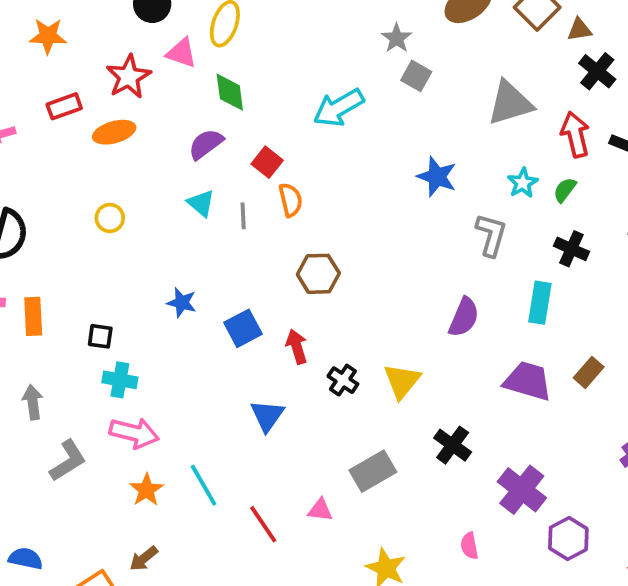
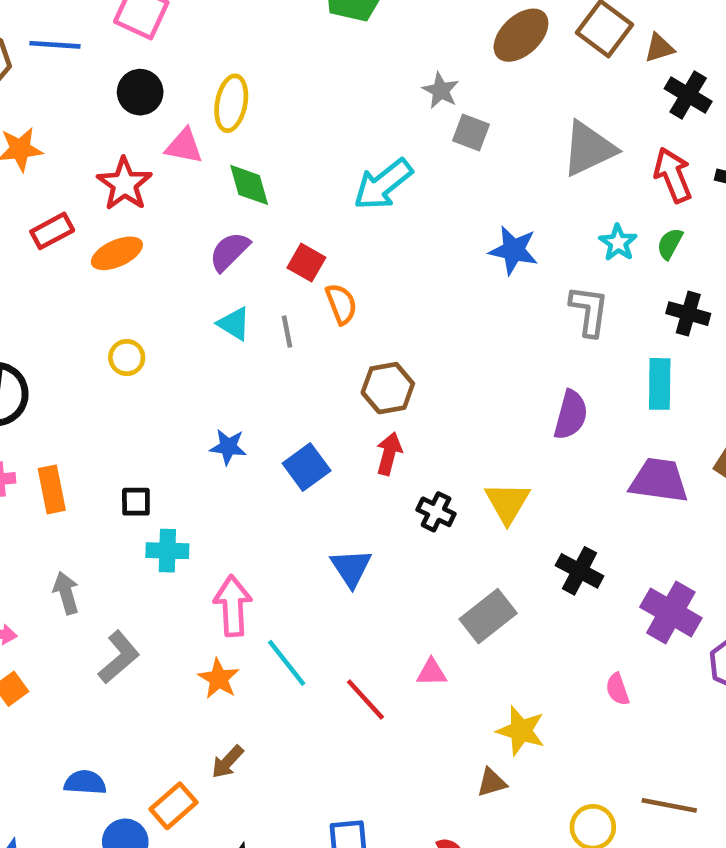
red arrow: (297, 347) -> (389, 454), moved, turned 40
pink arrow: (134, 433) -> (233, 606), moved, turned -99

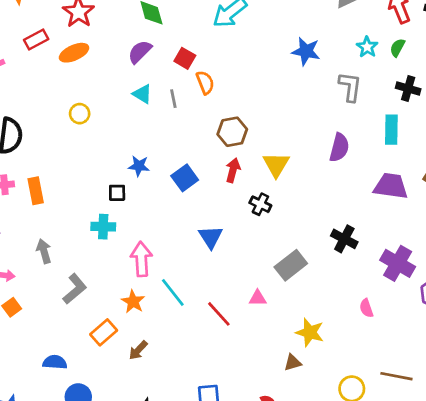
black square: (136, 502) -> (117, 193), moved
yellow triangle: (507, 503) -> (276, 165), moved
orange rectangle: (173, 806) -> (104, 332), moved

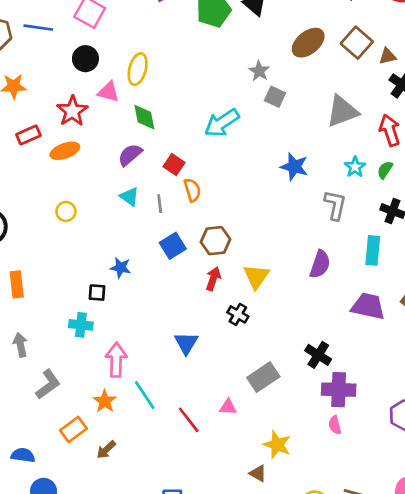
blue square: (185, 178) -> (173, 246), moved
purple cross: (398, 263) -> (339, 390), moved, turned -32
brown triangle: (293, 363) -> (258, 473), turned 42

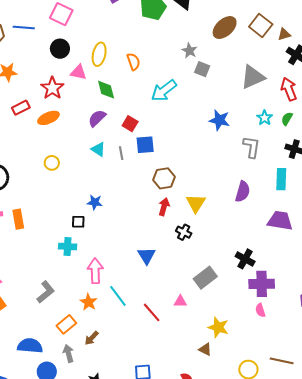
orange semicircle: (192, 190) -> (133, 62), moved
blue square: (173, 246) -> (145, 145), moved, turned 30
gray arrow: (20, 345) -> (68, 353), moved
blue semicircle: (23, 455) -> (30, 346), size x1.4

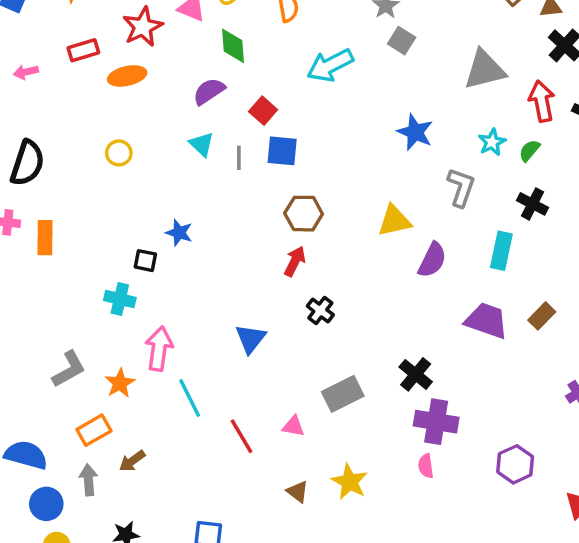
yellow triangle: (196, 203) -> (394, 221), moved, turned 35
orange star: (89, 302) -> (120, 383), moved
brown triangle: (205, 349) -> (298, 492), moved

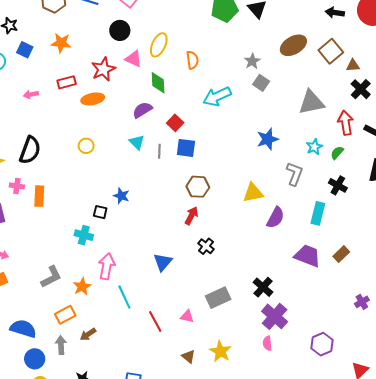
blue star: (415, 132) -> (268, 139), turned 30
purple cross: (436, 422) -> (275, 316), turned 30

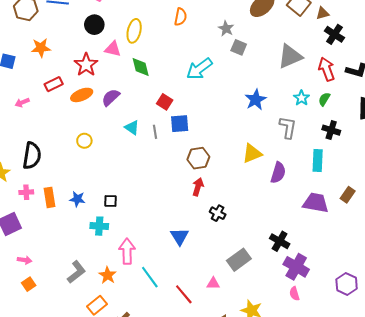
orange semicircle: (192, 60) -> (181, 17), moved, turned 30
purple semicircle: (142, 110) -> (111, 97), moved
blue star: (121, 196) -> (77, 199), moved

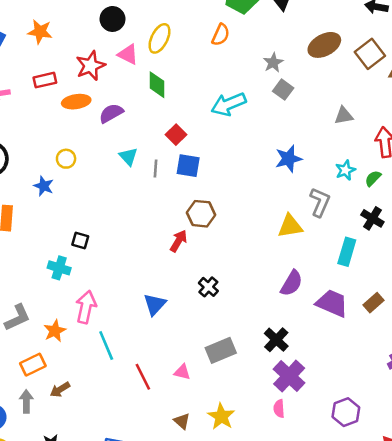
gray triangle: (290, 56) -> (344, 116), size x0.6
yellow triangle: (252, 153) -> (290, 226), moved
purple semicircle: (278, 173) -> (292, 283), moved
red arrow: (198, 187) -> (179, 241), moved
blue star: (77, 199) -> (44, 186), moved

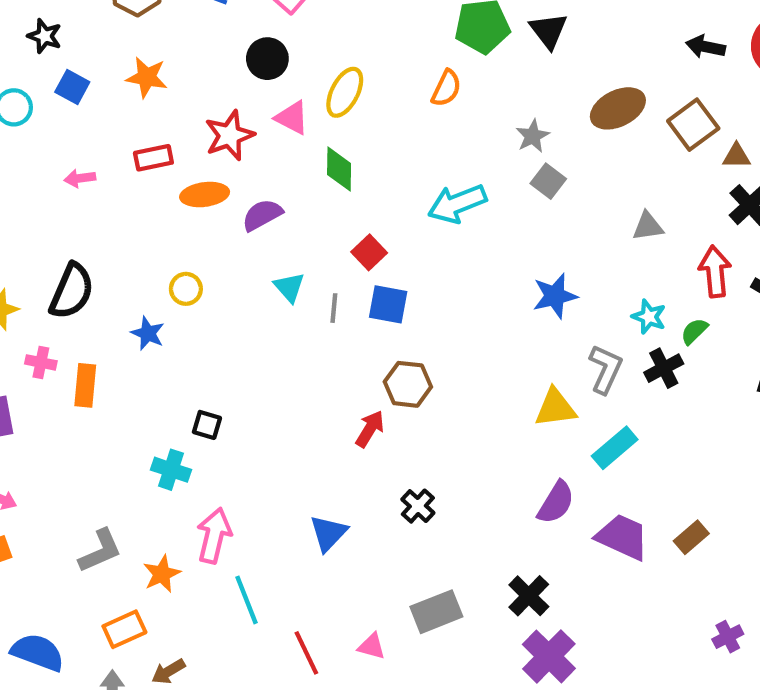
cyan star: (345, 170) -> (649, 317), turned -30
black cross: (372, 218) -> (664, 368), moved, turned 30
cyan rectangle: (347, 252) -> (615, 448), moved, turned 32

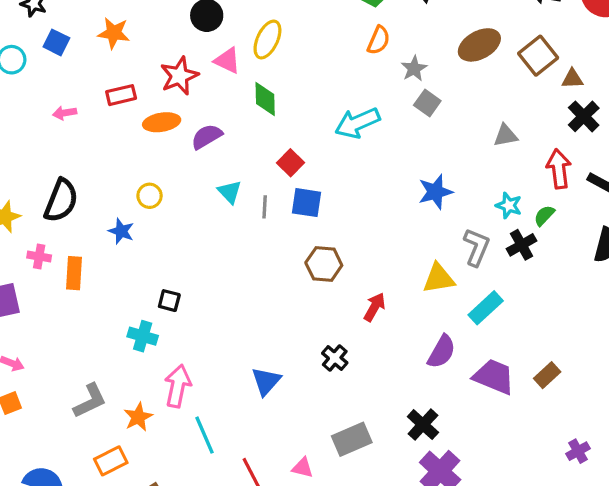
orange semicircle: (446, 88) -> (379, 40), moved
red arrow: (370, 429) -> (374, 307), moved

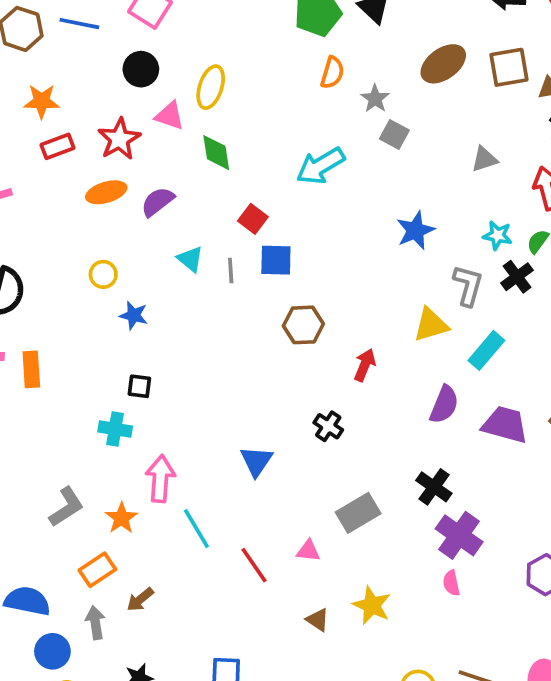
brown square: (538, 56) -> (509, 67), turned 36
red rectangle: (121, 95) -> (58, 146), moved
blue star: (121, 231) -> (134, 315), moved

